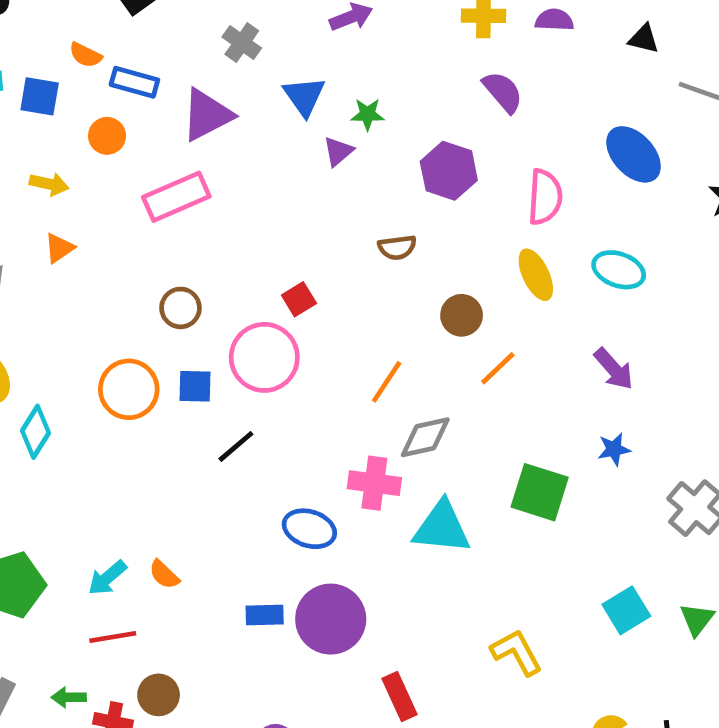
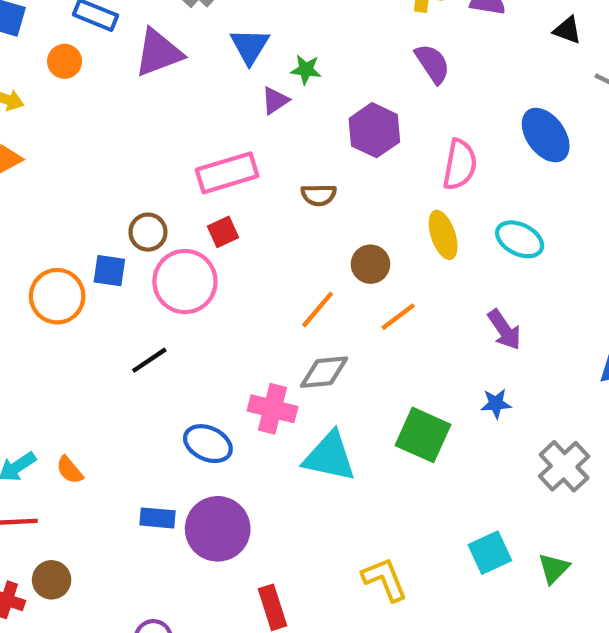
pink rectangle: (176, 197) -> (227, 173), moved
brown circle: (180, 308) -> (148, 232), moved
orange line: (387, 382) -> (318, 309), moved
blue square: (195, 386) -> (109, 271), moved

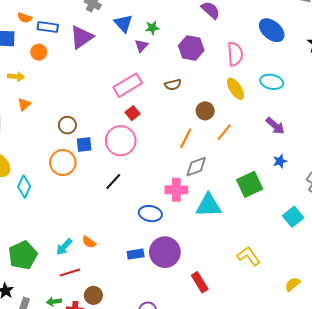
brown circle: (148, 232) -> (67, 125), moved
green square: (423, 435) -> (250, 184), turned -35
cyan square: (490, 553) -> (293, 217), moved

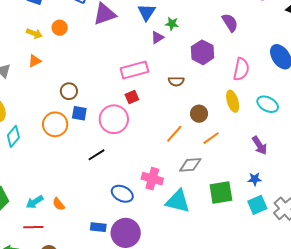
orange circle: (39, 52) -> (60, 28), moved
gray diamond: (196, 167) -> (190, 165), moved
cyan square: (293, 217) -> (257, 205), moved

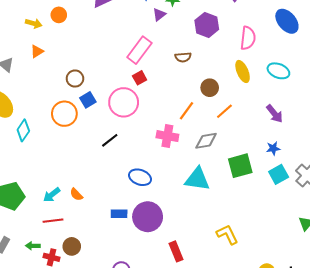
pink rectangle: (134, 70) -> (139, 50), turned -32
blue square: (79, 113) -> (88, 100), turned -35
pink cross: (152, 179) -> (167, 136), moved

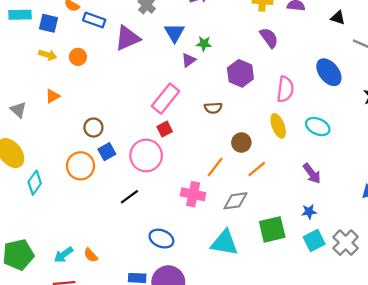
yellow arrow: (34, 23) -> (48, 55), moved

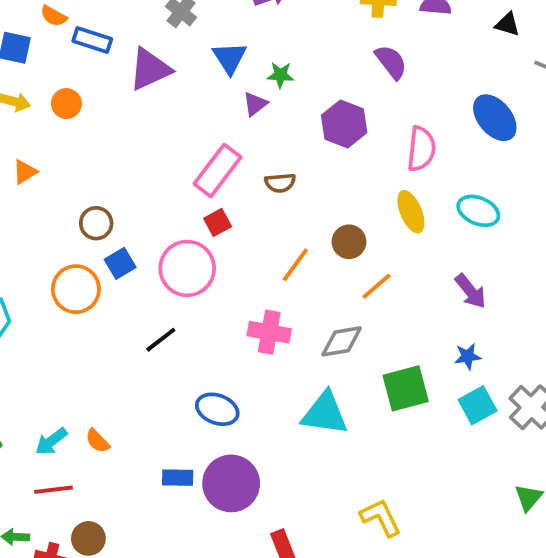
brown semicircle: (213, 108) -> (280, 183), moved
orange line: (215, 167) -> (295, 265), moved

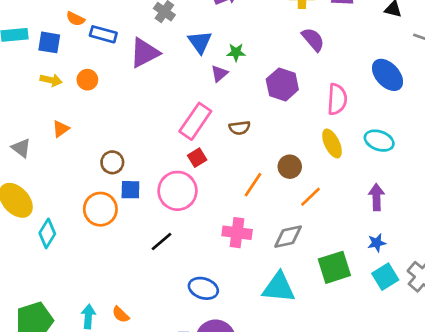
blue square: (120, 263) -> (130, 190), turned 35
purple arrow: (471, 291) -> (376, 197), turned -140
cyan arrow: (51, 441) -> (88, 316), turned 135

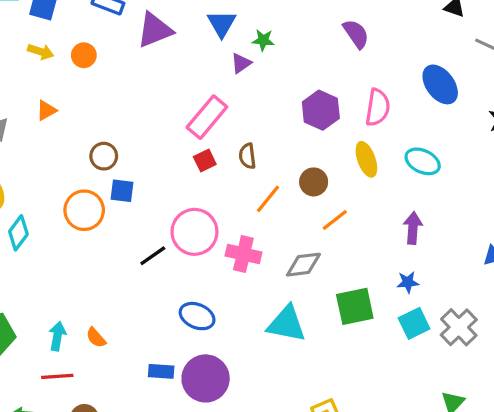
purple hexagon: (282, 84) -> (321, 110), moved
brown semicircle: (240, 128) -> (247, 156), moved, turned 85
pink circle: (177, 191) -> (194, 232), moved

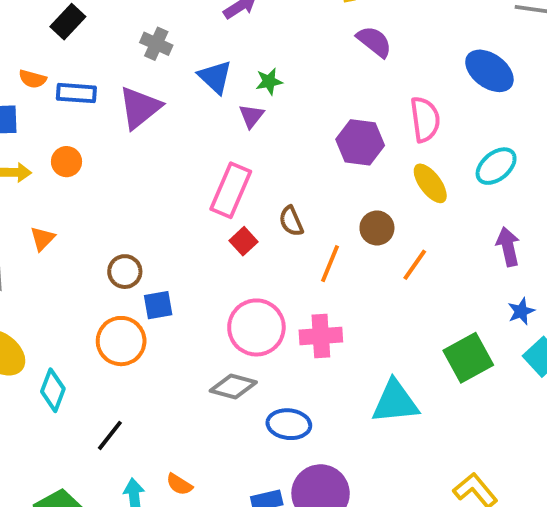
cyan ellipse: (423, 161) -> (496, 166), turned -48
black line: (153, 256) -> (110, 435), moved
gray diamond: (303, 265) -> (233, 387), moved, turned 39

